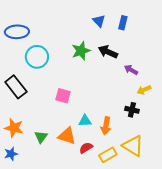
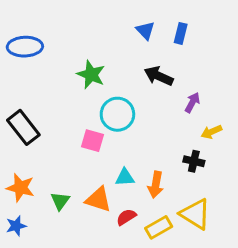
green star: (81, 51) -> (91, 75), moved, turned -30
cyan circle: (37, 57) -> (117, 114), moved
purple arrow: (131, 70) -> (192, 102), turned 88

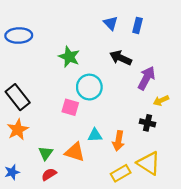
purple arrow: (192, 102) -> (146, 78), size x1.5
orange star: (20, 188) -> (18, 130), moved, turned 30
red semicircle: (126, 217) -> (49, 174), moved

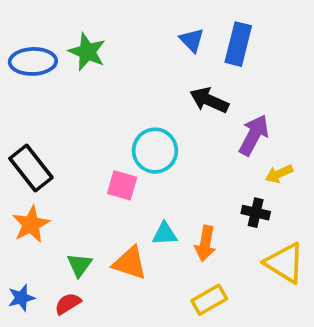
blue rectangle: (137, 25) -> (238, 44), size x1.5
green star: (69, 57) -> (87, 52), moved
yellow triangle: (149, 163) -> (285, 263), moved
red semicircle: (49, 174) -> (68, 304), moved

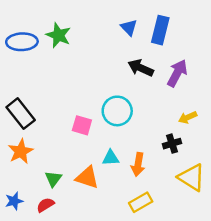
purple arrow: (254, 135) -> (177, 73), moved
cyan circle: (155, 151) -> (117, 111), moved
black cross: (256, 213) -> (172, 144), turned -30

